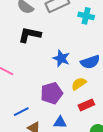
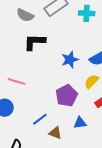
blue star: (61, 58) -> (70, 60), turned -30

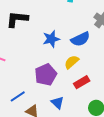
blue triangle: (80, 123) -> (57, 103), turned 48

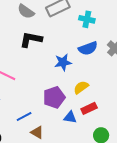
blue semicircle: (80, 39) -> (88, 48), moved
blue triangle: (57, 103) -> (70, 117), moved, turned -40

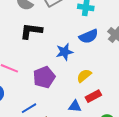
purple pentagon: (54, 97) -> (44, 77), moved

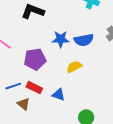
blue semicircle: (89, 36) -> (84, 40), moved
red rectangle: (93, 96) -> (34, 88), moved, turned 42

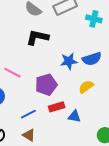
red rectangle: (34, 88) -> (57, 107), moved, turned -35
brown triangle: (23, 104) -> (29, 135), moved

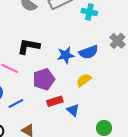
black L-shape: (37, 37) -> (29, 46), moved
blue line: (28, 114) -> (16, 103), moved
blue triangle: (74, 116) -> (73, 110), turned 32

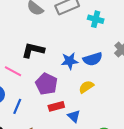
purple pentagon: (44, 79) -> (46, 84), turned -30
blue line: (16, 103) -> (17, 106), turned -42

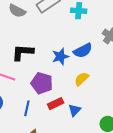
blue line: (17, 106) -> (27, 108), moved
blue triangle: (74, 116) -> (75, 110), turned 40

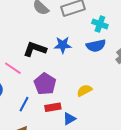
blue semicircle: (83, 51) -> (96, 46), moved
blue star: (60, 56) -> (63, 45), moved

